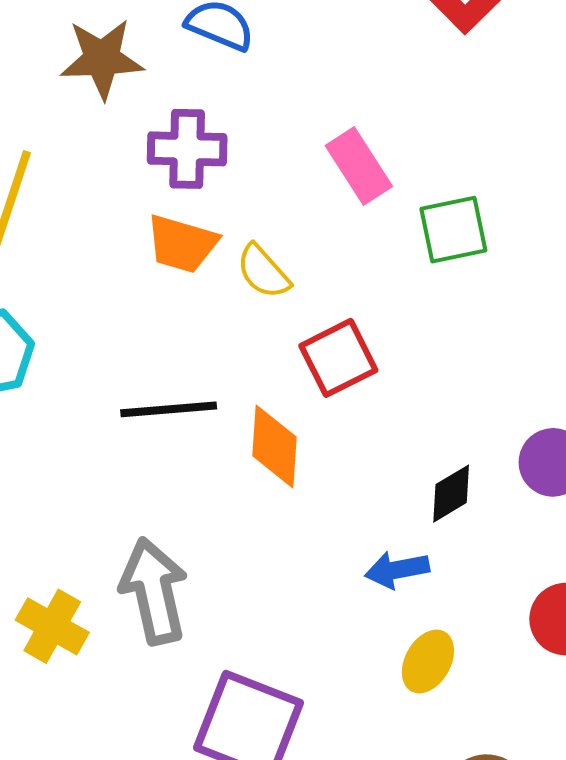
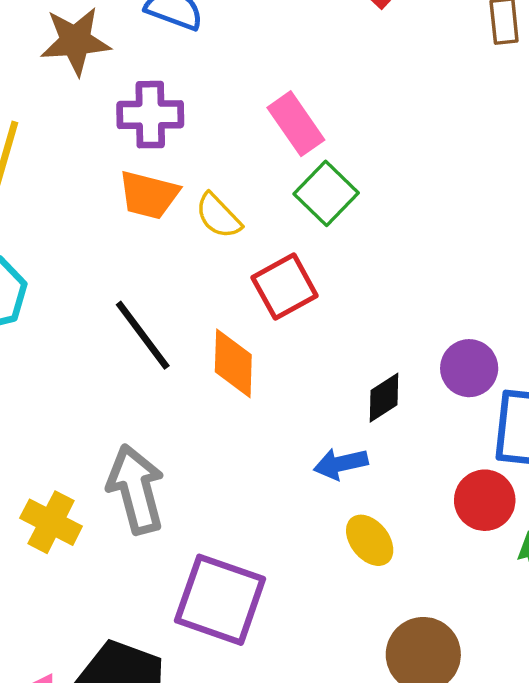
green square: (453, 230) -> (326, 193), moved, turned -32
black line: (169, 409) -> (143, 335), turned 60
yellow ellipse: (428, 661) -> (370, 540), turned -66

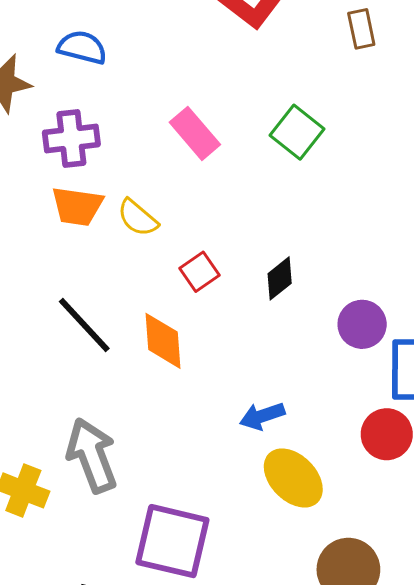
green square: (326, 193) -> (297, 132), moved
red square: (285, 287) -> (199, 272), size x0.7
black diamond: (384, 398) -> (280, 278), moved
yellow ellipse: (370, 540) -> (293, 478), size x1.4

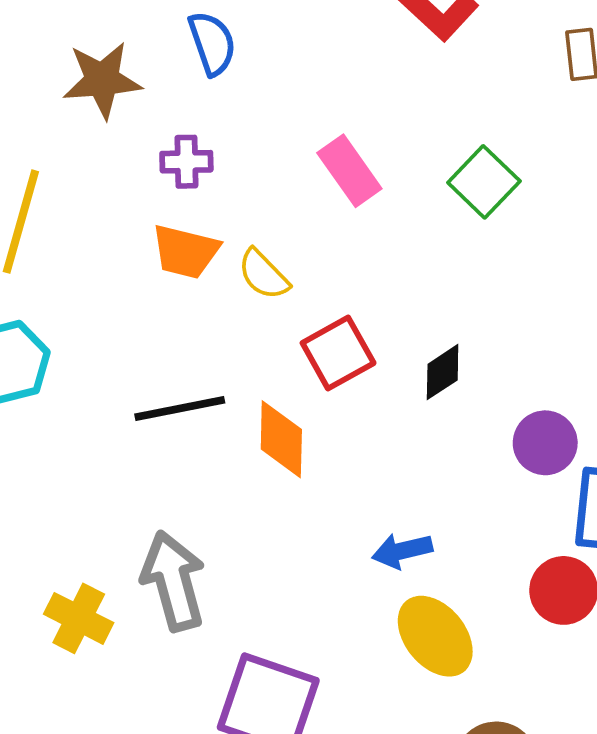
blue semicircle: (82, 47) -> (212, 43), turned 51
purple cross: (71, 138) -> (186, 162), size x0.7
red square: (199, 272) -> (338, 353), size x1.4
black line: (84, 325) -> (180, 409), turned -64

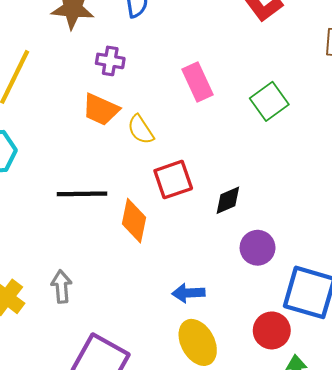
purple circle: (545, 443) -> (258, 248), moved
gray arrow: (173, 581) -> (61, 287), size x0.6

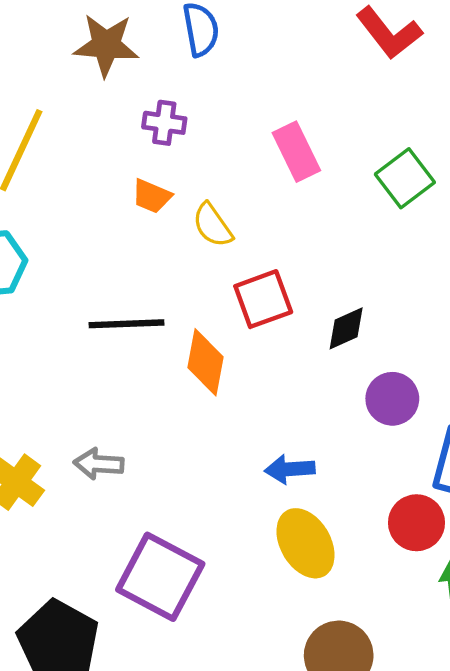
orange trapezoid: (101, 109) -> (152, 196), size x0.7
gray arrow: (61, 287) -> (99, 464), turned -80

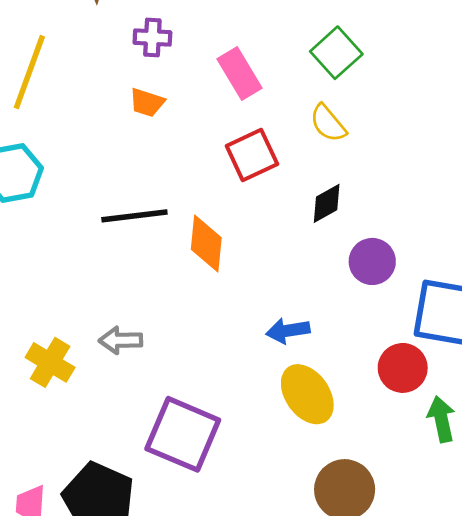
pink rectangle: (296, 152) -> (240, 73), moved
green square: (405, 178) -> (336, 53), moved
yellow semicircle: (213, 225) -> (328, 123), moved
red square: (263, 299) -> (252, 155), moved

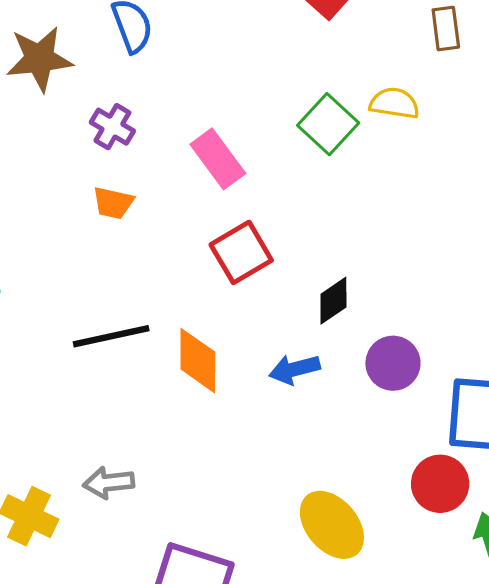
purple cross: (152, 38) -> (112, 127), turned 33
yellow semicircle: (328, 123) -> (394, 103), moved, turned 144
blue arrow: (288, 331) -> (294, 369), moved

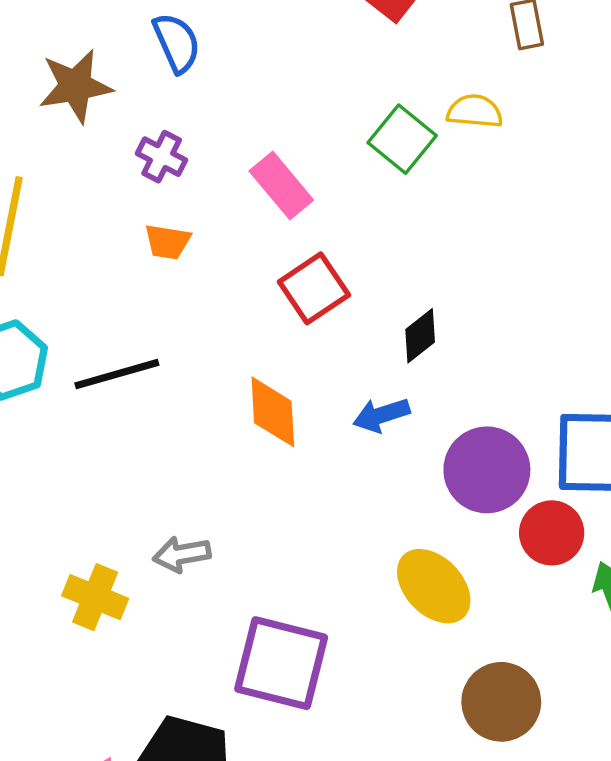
black line: (111, 336) -> (117, 374), moved
purple circle: (393, 363) -> (487, 470), moved, size x1.4

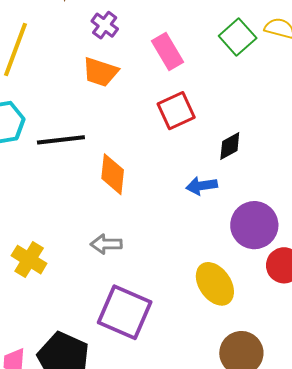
orange trapezoid: (168, 242) -> (100, 72), size x1.4
orange diamond: (273, 412) -> (113, 174), moved
gray arrow: (182, 554) -> (106, 244), moved

